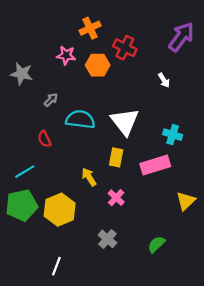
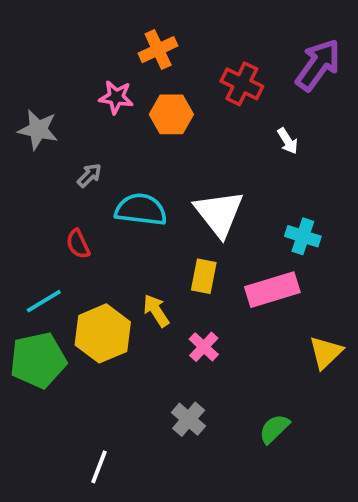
red cross: (125, 48) -> (242, 84), moved
yellow hexagon: (60, 210) -> (103, 333), moved

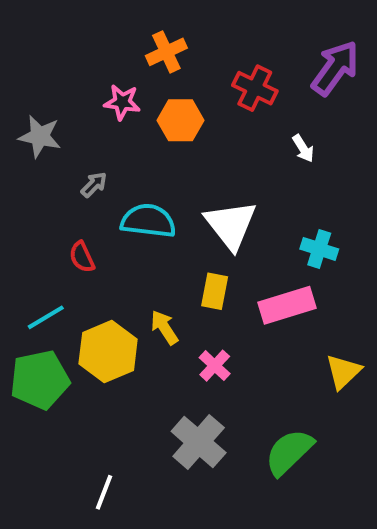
gray cross: (189, 419) -> (199, 442), size x1.5
green semicircle: (274, 429) -> (289, 452), size x1.5

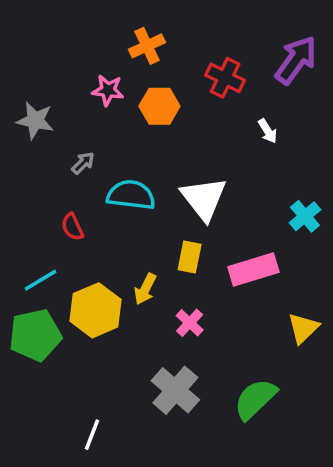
cyan cross: (319, 249) -> (305, 216), moved, turned 32
yellow arrow: (164, 327) -> (145, 289), turned -120

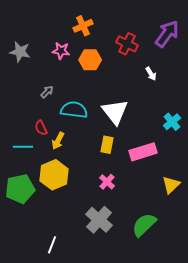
gray star: (35, 120) -> (20, 52), moved
cyan line: (40, 280) -> (23, 147), moved, turned 30
yellow arrow: (145, 289) -> (58, 141), moved

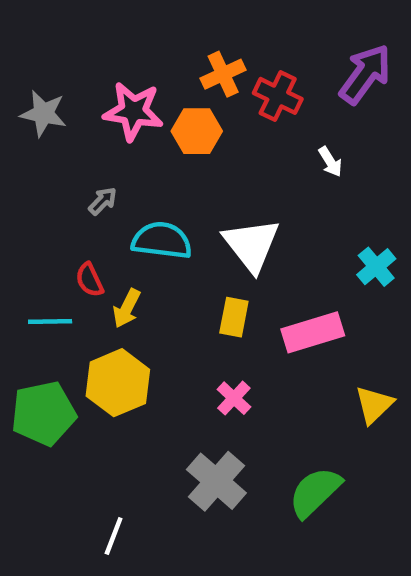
orange cross: (83, 26) -> (223, 74), moved
pink star: (61, 51) -> (133, 111), size x1.5

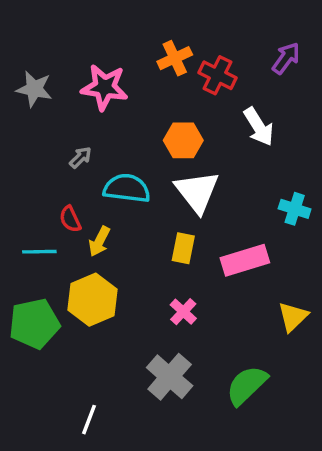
purple arrow: (365, 74) -> (286, 58), size x0.7
orange hexagon: (197, 131) -> (183, 140), moved
white arrow: (330, 162) -> (259, 127), size x1.6
cyan cross: (376, 267) -> (295, 209), turned -32

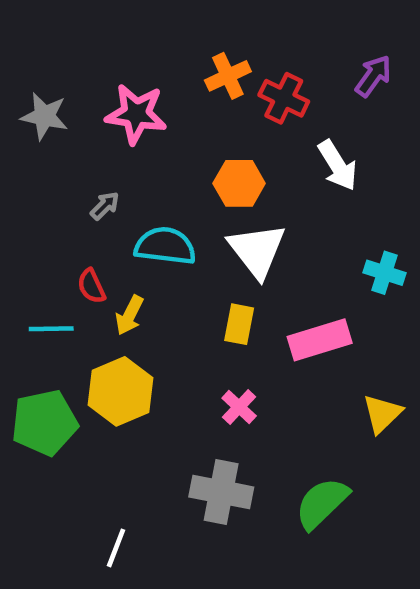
gray cross: (170, 377) -> (221, 492), turned -30

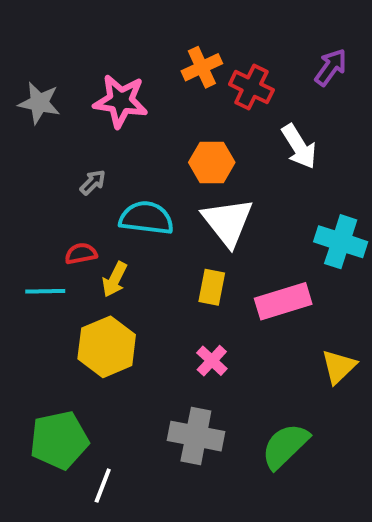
cyan cross: (384, 273) -> (341, 242), size x1.4
red semicircle: (91, 286) -> (81, 254), turned 104
green pentagon: (44, 423) -> (59, 440), moved

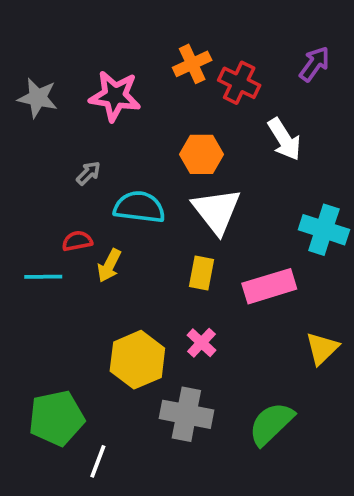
yellow hexagon: (107, 347) -> (137, 360), moved

